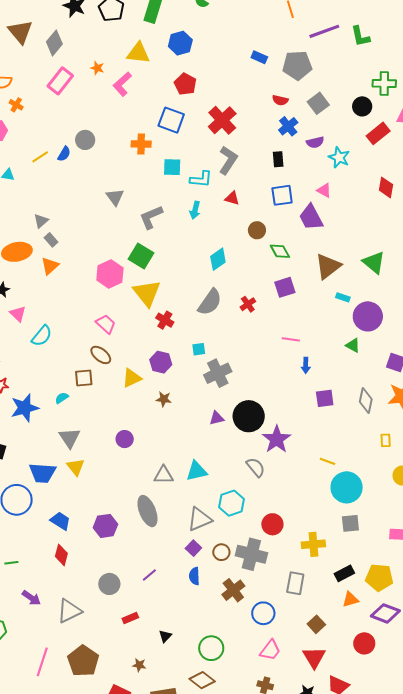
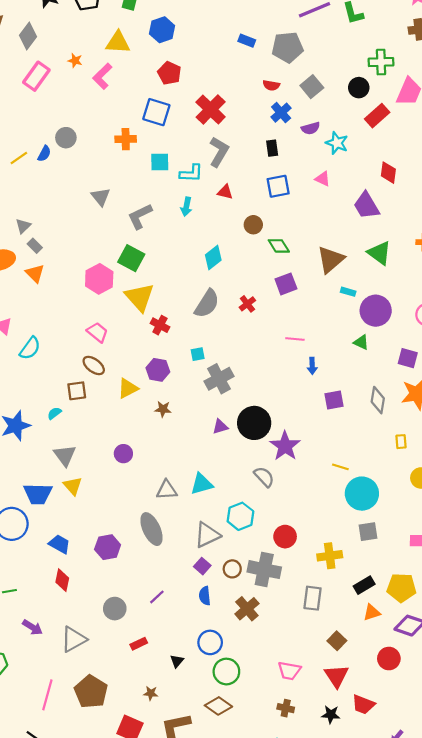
purple trapezoid: (311, 217) -> (366, 206), moved
orange triangle: (50, 266) -> (35, 273), turned -30
blue circle: (263, 613) -> (210, 642), moved
pink trapezoid: (270, 650) -> (289, 671), turned 65

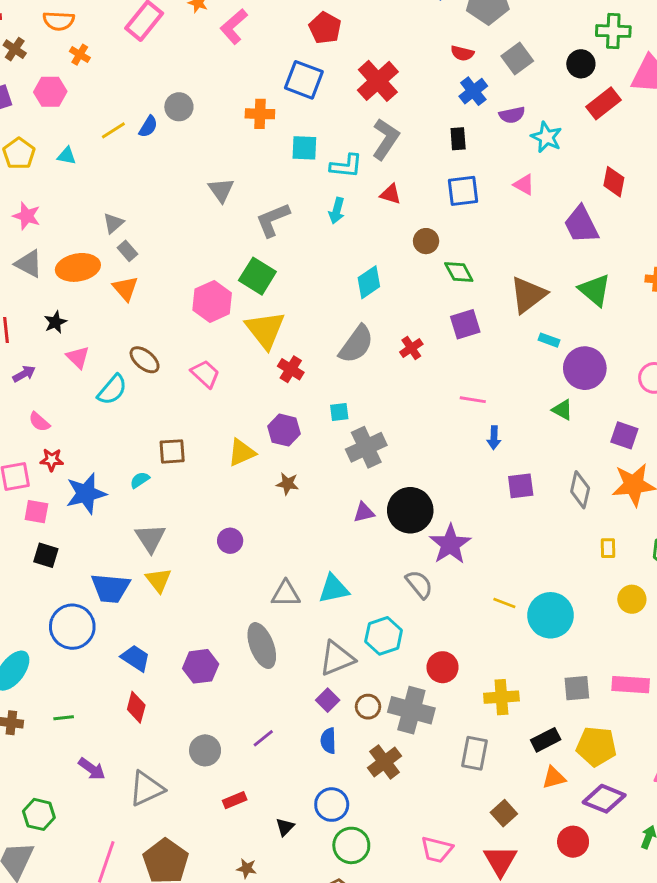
brown ellipse: (94, 365) -> (145, 360), moved
yellow line: (340, 467) -> (504, 603), moved
gray square: (368, 532) -> (577, 688), moved

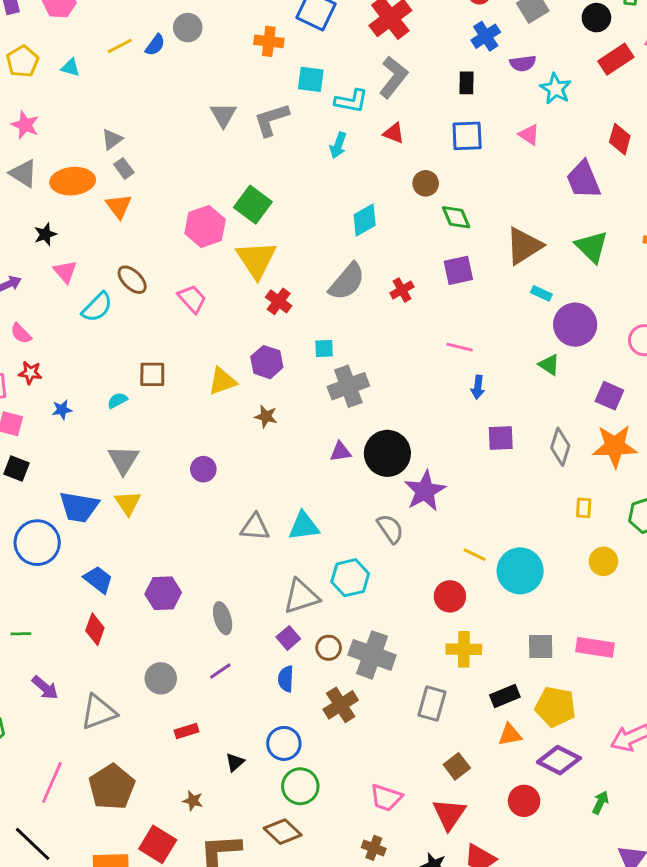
gray L-shape: (273, 220) -> (271, 120), moved
blue star: (86, 494) -> (62, 410), size x0.5
gray ellipse: (262, 646) -> (223, 618), moved, size x0.7
red circle: (443, 667) -> (450, 596), moved

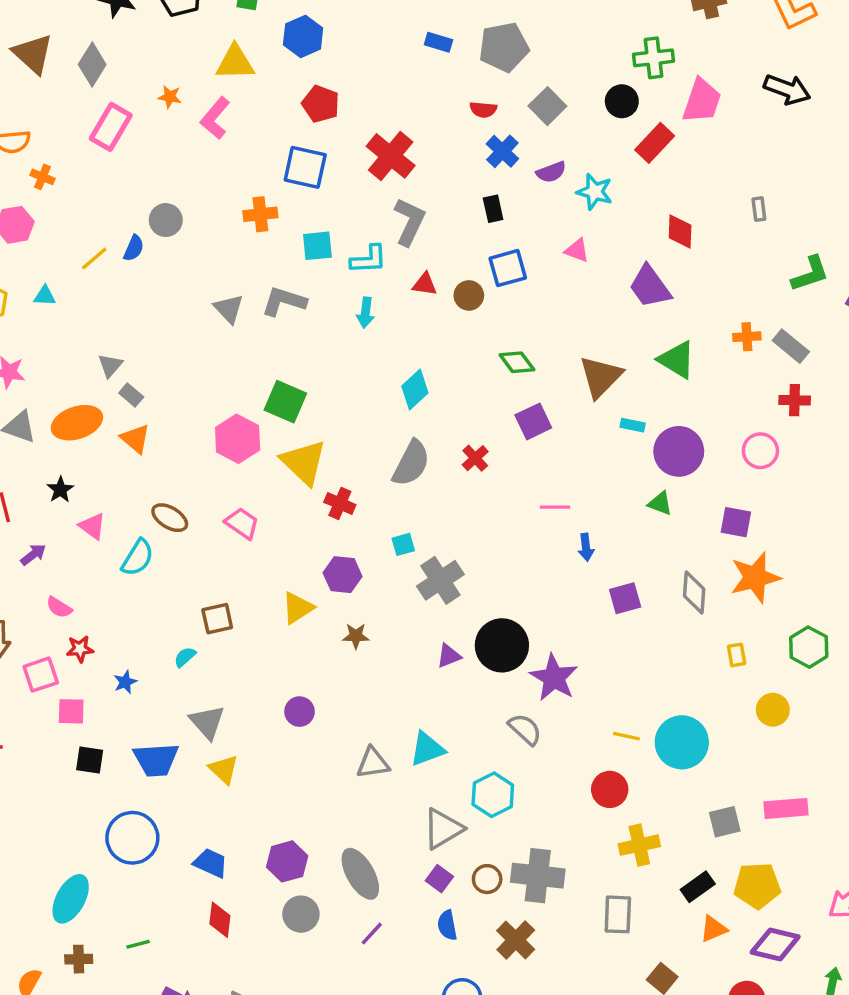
gray L-shape: (271, 120) -> (284, 301), turned 48
brown circle: (426, 183) -> (469, 295), moved
blue trapezoid: (79, 507) -> (156, 760), moved
gray ellipse: (223, 618) -> (360, 874), size x1.4
gray circle: (161, 678) -> (301, 914), moved

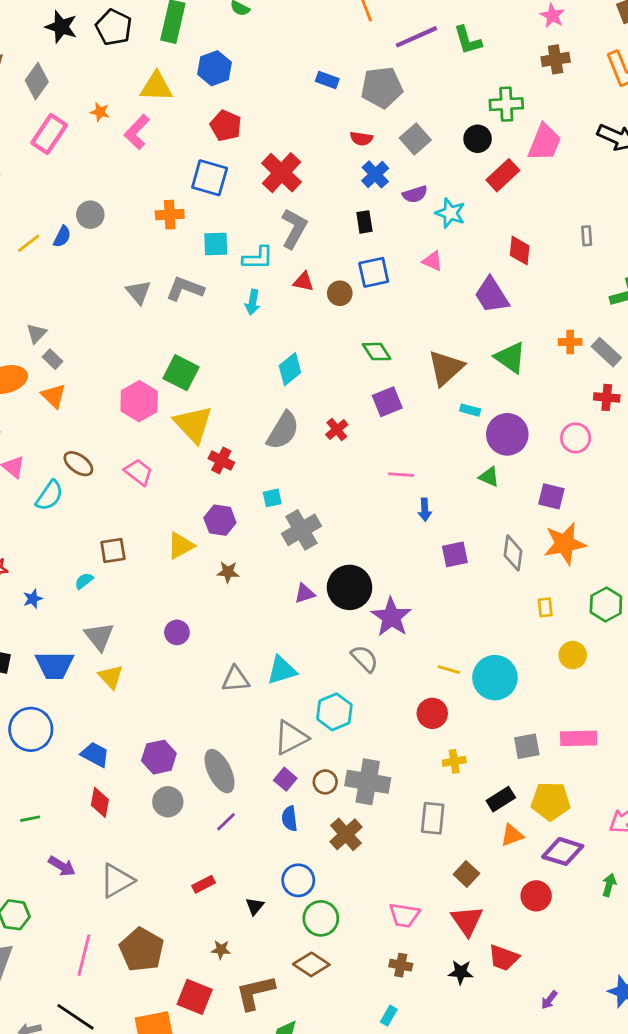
yellow cross: (639, 845) -> (454, 761), size x0.7

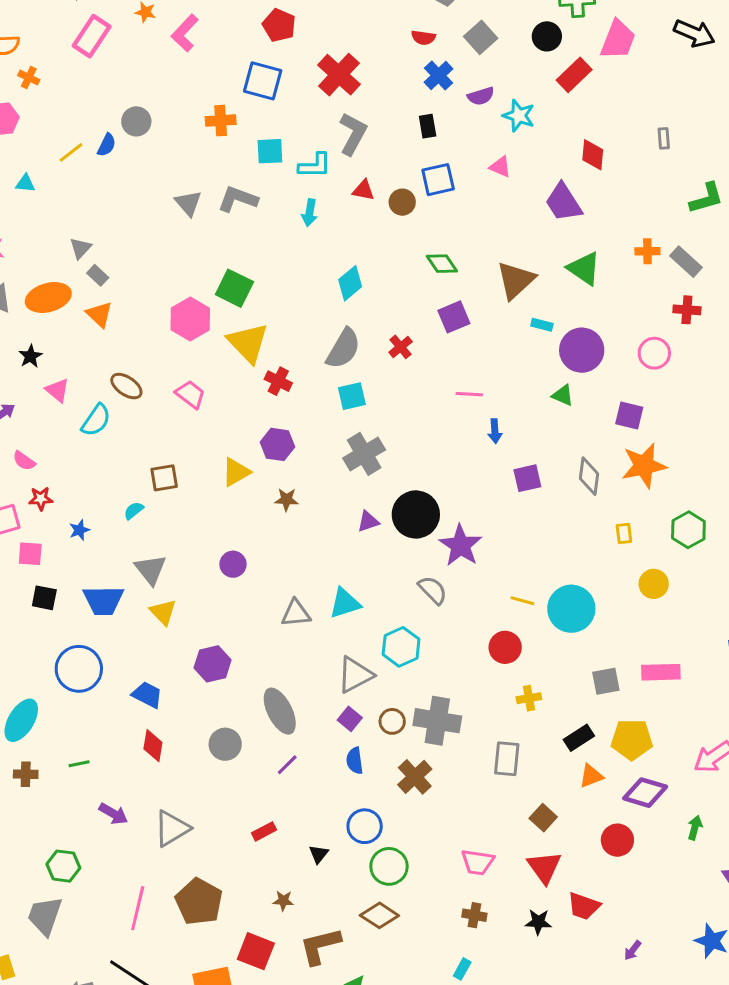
cyan square: (272, 498) -> (352, 396), moved, size x1.4
purple hexagon: (159, 757) -> (213, 664), moved

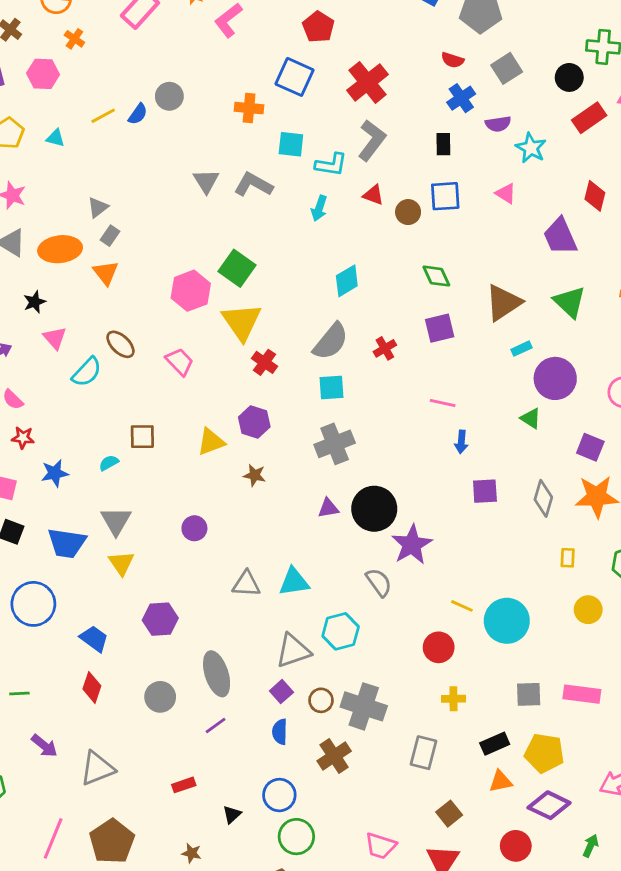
gray rectangle: (98, 275) -> (110, 236), turned 72
cyan rectangle: (542, 325) -> (522, 349), turned -48
blue star: (79, 530) -> (55, 473), size x1.4

